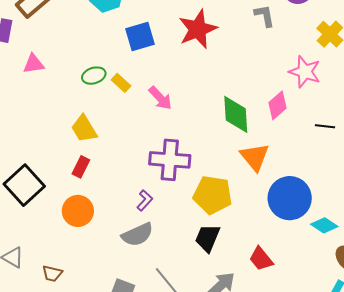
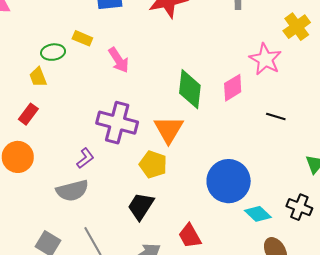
green ellipse: (94, 76) -> (53, 52), moved
yellow rectangle: (121, 83) -> (82, 38), turned -30
yellow trapezoid: (84, 129) -> (38, 77), size x0.7
orange triangle: (255, 157) -> (169, 129), moved
yellow pentagon: (213, 195) -> (153, 165), size x0.7

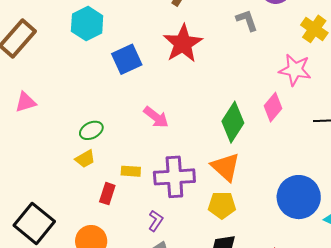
yellow rectangle: (82, 38) -> (131, 171), moved
yellow trapezoid: (38, 77) -> (85, 159), turned -80
green diamond: (190, 89) -> (233, 122), turned 45
red rectangle: (28, 114) -> (107, 194), moved

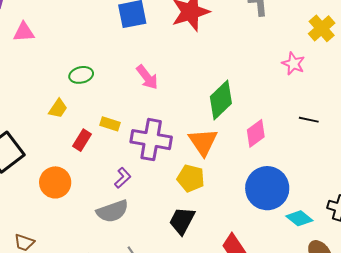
pink star: (295, 70) -> (293, 64), size x0.7
pink diamond: (273, 107) -> (256, 133), moved
yellow trapezoid: (85, 159) -> (58, 108), moved, turned -40

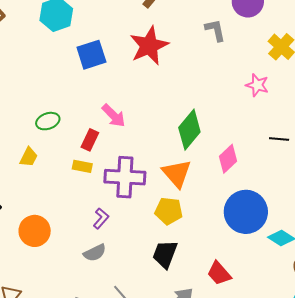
red rectangle: (82, 140) -> (90, 140), moved
gray semicircle: (112, 211) -> (95, 253), size x0.7

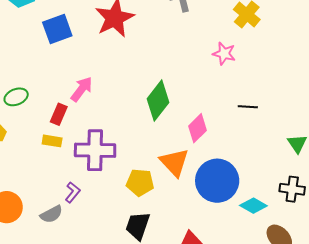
pink arrow: (114, 116) -> (82, 89), turned -96
orange triangle: (177, 173) -> (174, 162), moved
gray semicircle: (95, 253) -> (51, 214), moved

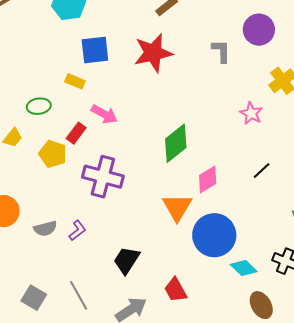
pink arrow: (82, 89) -> (104, 114), turned 68
black line: (248, 107) -> (262, 171), turned -60
yellow rectangle: (52, 141) -> (75, 81), moved
yellow pentagon: (140, 182) -> (53, 154), moved
purple L-shape: (73, 192) -> (77, 230), moved

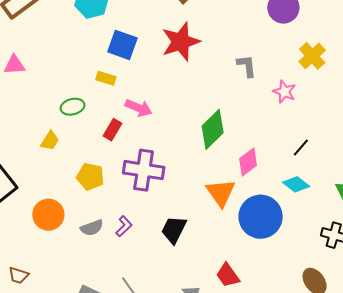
blue square: (95, 50) -> (122, 45), turned 32
gray L-shape: (221, 51) -> (247, 66), moved
yellow pentagon: (53, 154) -> (90, 177), moved
black trapezoid: (126, 260) -> (174, 230), moved
cyan diamond: (244, 268) -> (296, 184), moved

